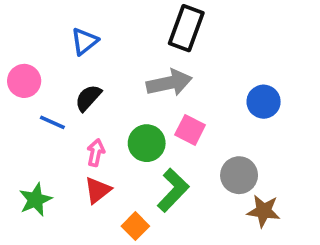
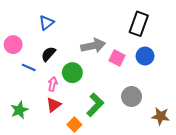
black rectangle: (186, 28) -> (139, 24), moved
pink square: (190, 130) -> (117, 58), moved
green circle: (147, 143) -> (72, 73), moved
brown star: (264, 211) -> (161, 116), moved

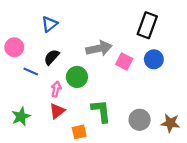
gray circle: (132, 97) -> (140, 120), moved
green L-shape: (95, 105) -> (101, 111), turned -50
orange square: (74, 125) -> (79, 132), turned 32

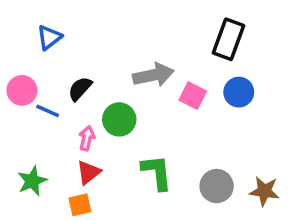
blue triangle: (49, 24) -> (49, 37), moved
pink circle: (14, 47) -> (22, 90), moved
orange square: (79, 132) -> (80, 205), moved

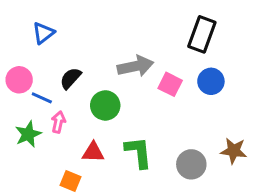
pink arrow: (87, 138) -> (58, 122), moved
red triangle: (89, 172) -> (93, 152), moved, turned 40
green star: (32, 181) -> (28, 134), moved
brown star: (264, 191) -> (234, 151), moved
orange square: (80, 205) -> (70, 181), turned 35

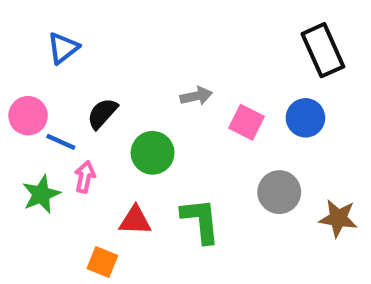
black rectangle: (202, 34) -> (323, 50), moved, turned -44
gray arrow: (135, 66) -> (196, 96), size x0.6
gray circle: (191, 164) -> (279, 192), moved

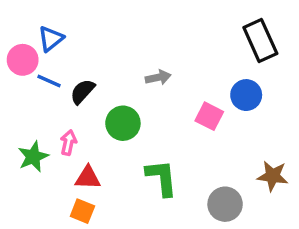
pink circle: (28, 116) -> (23, 60), moved
pink square: (246, 122) -> (209, 116), moved
blue line: (61, 142) -> (49, 81), moved
gray circle: (279, 192) -> (225, 204), moved
red triangle: (135, 220) -> (88, 178), moved

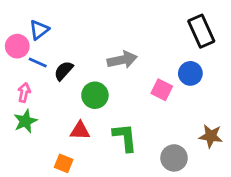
gray arrow: (158, 77) -> (122, 60), size x1.5
pink arrow: (68, 143) -> (24, 93), moved
red triangle: (88, 178) -> (80, 131), moved

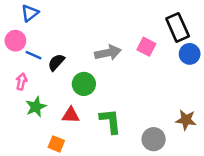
blue triangle: (39, 30) -> (30, 13), moved
blue circle: (190, 73) -> (190, 54), moved
pink square: (162, 90) -> (146, 47), moved
green star: (25, 121) -> (36, 107), moved

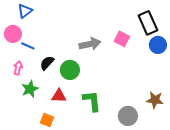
black semicircle: (56, 62) -> (47, 63), moved

